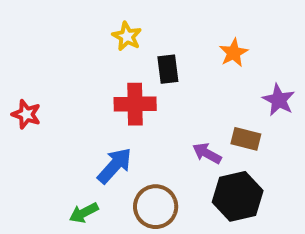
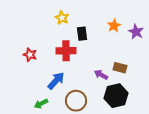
purple star: (279, 100) -> (136, 32), moved
red star: (26, 114) -> (30, 55), moved

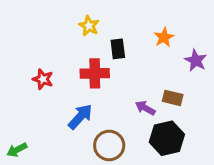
purple star: (136, 32) -> (196, 60), moved
green arrow: (41, 104) -> (17, 150), moved

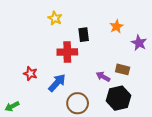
yellow star: (89, 26) -> (55, 18), moved
red star: (43, 79) -> (30, 74), moved

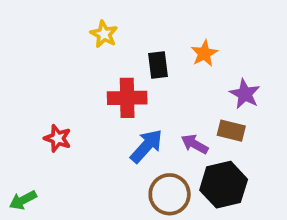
orange star: (116, 26) -> (204, 53), moved
purple star: (139, 43) -> (245, 94), moved
blue arrow: (57, 83) -> (146, 146), moved
brown circle: (78, 103) -> (170, 194), moved

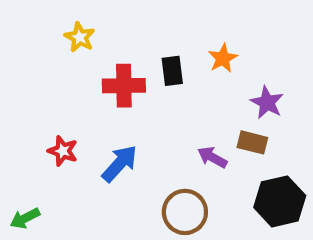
yellow star: (104, 34) -> (80, 37), moved
red cross: (127, 98) -> (124, 86), moved
blue arrow: (146, 146) -> (120, 164), moved
black hexagon: (224, 185) -> (280, 201), moved

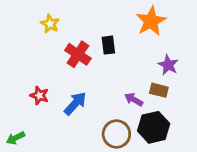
orange star: (223, 58) -> (151, 21), moved, size x1.6
red cross: (124, 86) -> (78, 54), turned 35
black hexagon: (280, 201) -> (154, 127), moved

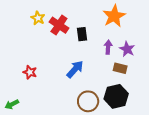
red cross: (78, 54) -> (59, 25), moved
purple arrow: (134, 99) -> (108, 47), moved, turned 64
blue arrow: (75, 103) -> (75, 69), moved

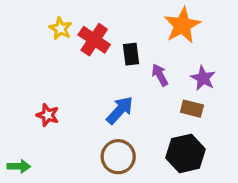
purple arrow: (108, 47) -> (160, 75), moved, turned -32
brown circle: (88, 101) -> (118, 157), moved
green arrow: (12, 104) -> (19, 166), turned -152

